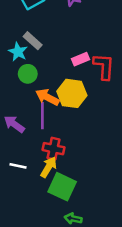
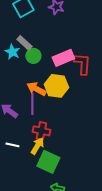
pink rectangle: (80, 59) -> (63, 58), size x1.5
green circle: (28, 74) -> (33, 56), moved

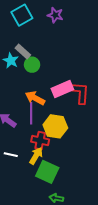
pink rectangle: (63, 58) -> (62, 89), moved
red L-shape: (82, 64) -> (81, 93), moved
yellow hexagon: (56, 86) -> (55, 126), moved

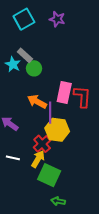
pink rectangle: (62, 89) -> (64, 93), turned -55
purple line: (31, 113) -> (50, 113), moved
red cross: (40, 141) -> (42, 144), turned 36

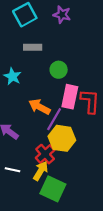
gray rectangle: (25, 55) -> (33, 47), moved, turned -42
cyan star: (13, 64) -> (12, 76), moved
green circle: (34, 68) -> (59, 70), moved
purple line: (50, 113) -> (54, 119), turned 30

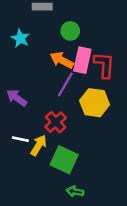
orange arrow: (39, 107) -> (62, 60), moved
yellow hexagon: (62, 138) -> (95, 103), moved
yellow arrow: (41, 171) -> (39, 145), moved

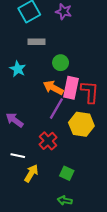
yellow arrow: (39, 145) -> (31, 173), moved
green square: (64, 160) -> (67, 173), moved, size x0.6

